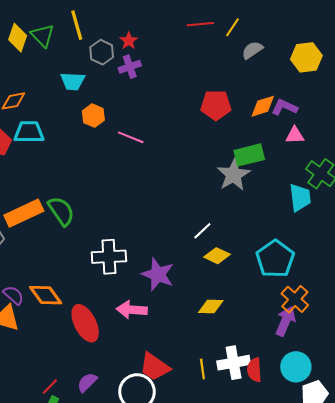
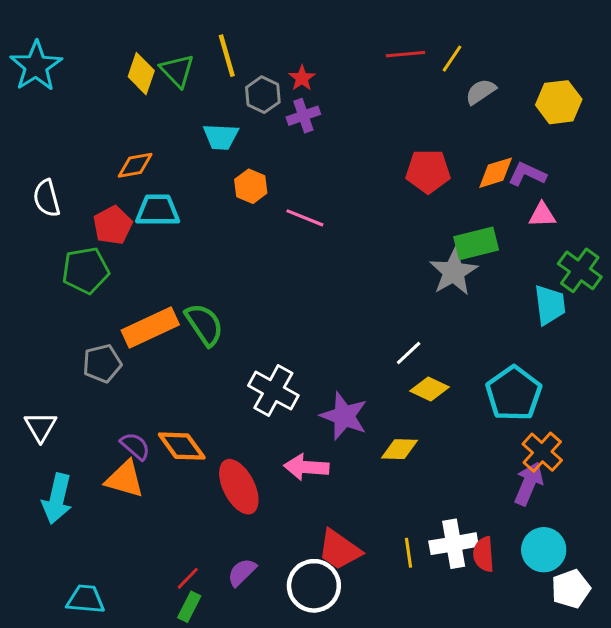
white cross: (109, 257) -> (273, 391), turned 32
yellow diamond: (211, 307) -> (400, 449), moved

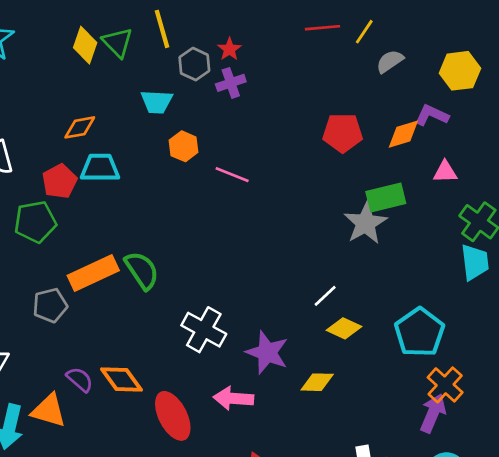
purple L-shape: (527, 174) -> (432, 115), moved
cyan trapezoid: (550, 305) -> (475, 262), moved
orange triangle: (125, 479) -> (49, 411), moved

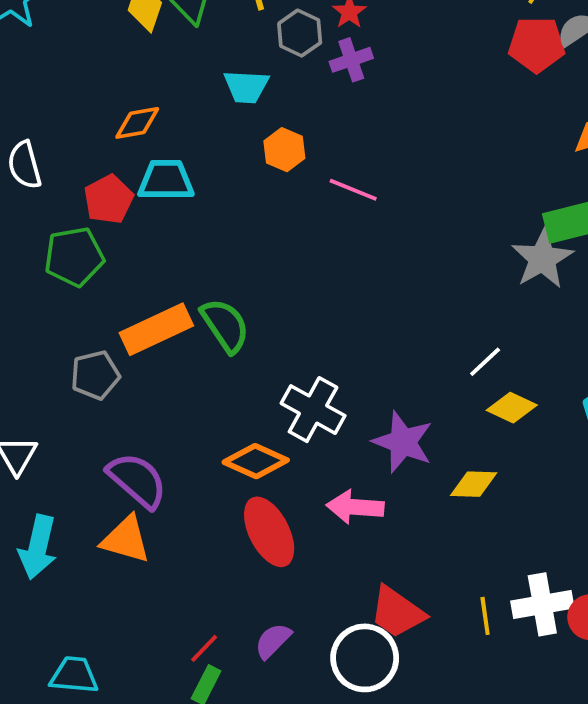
red pentagon: (343, 133) -> (537, 45), moved
purple semicircle: (80, 380) -> (137, 480), size x1.6
orange diamond: (122, 380) -> (256, 461), moved, turned -30
orange triangle: (49, 411) -> (126, 539), moved

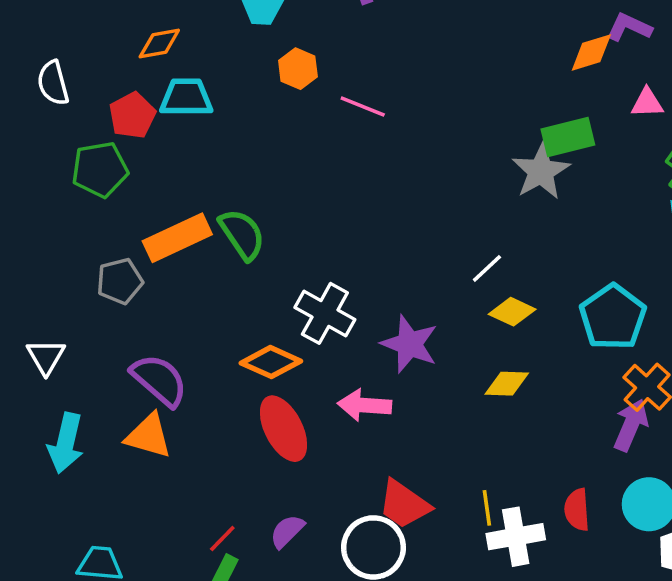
yellow diamond: (474, 484) -> (507, 384), moved
white cross: (542, 604) -> (516, 537), moved

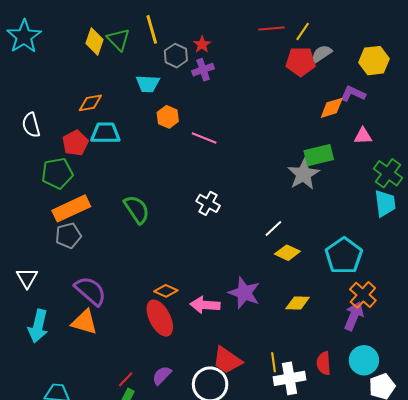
orange rectangle: (177, 238) -> (71, 208), moved
white cross: (325, 313) -> (208, 203), moved, size x0.7
purple star: (409, 344) -> (244, 293), moved
orange diamond: (271, 362) -> (166, 291), moved, size x0.7
yellow diamond: (507, 384) -> (298, 303), moved

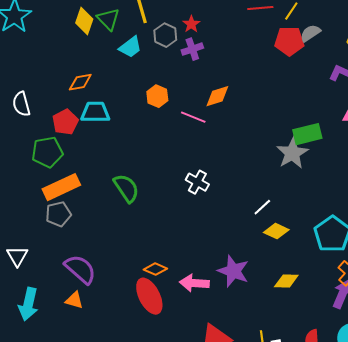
cyan trapezoid: (148, 84) -> (130, 47), moved, turned -40
orange diamond: (332, 108) -> (217, 96), moved
orange triangle: (84, 322) -> (74, 300), size x0.7

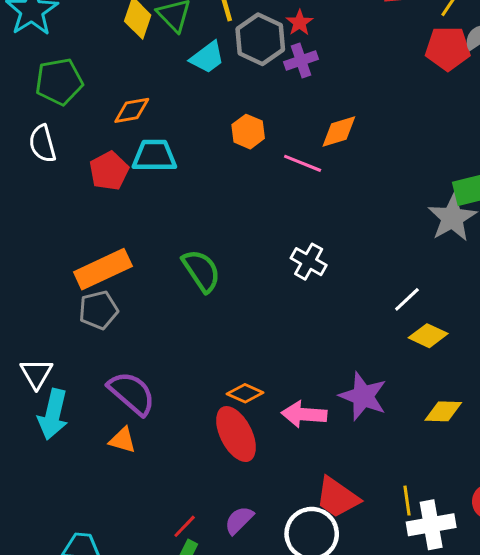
gray hexagon: (165, 35) -> (260, 39), size x1.4
green pentagon: (47, 152) -> (59, 82), moved
cyan arrow: (28, 304) -> (53, 414), moved

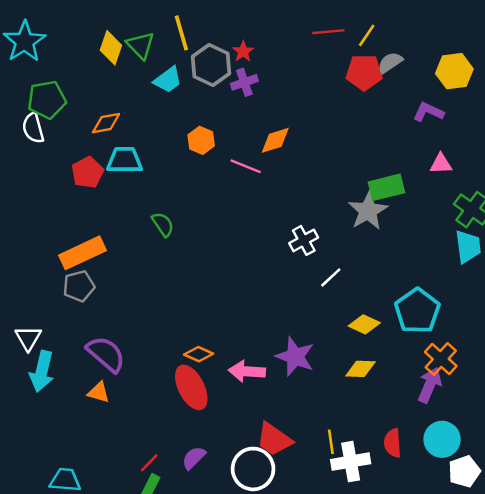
white semicircle: (42, 144) -> (33, 128), moved
white cross: (309, 262) -> (304, 240), moved, turned 32
green semicircle: (201, 271) -> (163, 224), moved, size x0.7
yellow diamond: (428, 336) -> (364, 324), moved

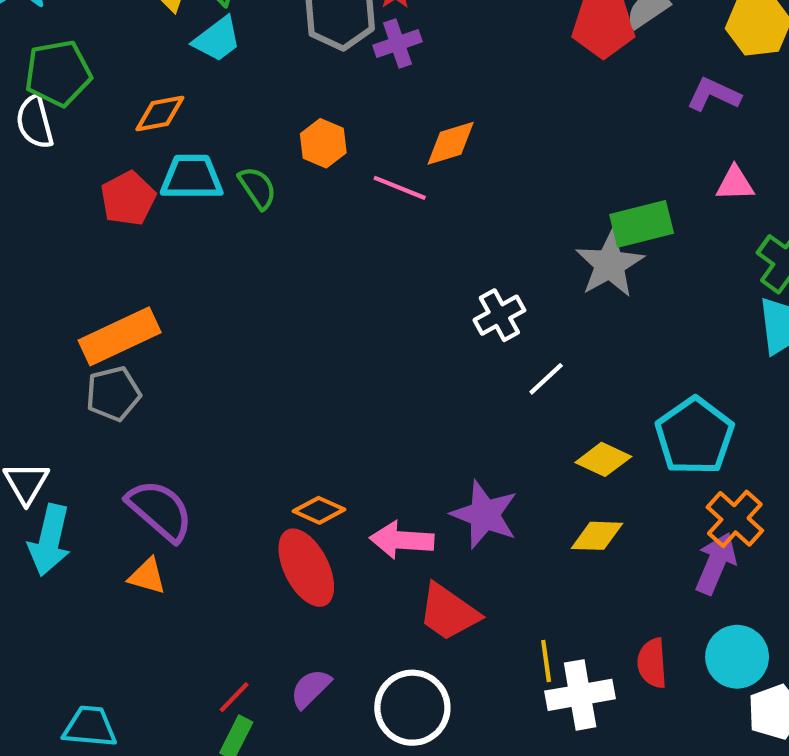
cyan trapezoid: (168, 80) -> (217, 39), moved
green semicircle: (163, 224) -> (257, 188), moved
red trapezoid: (274, 439) -> (448, 612), moved

